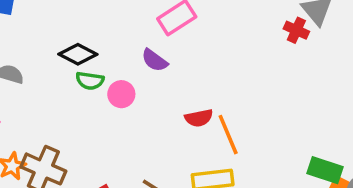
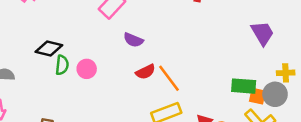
purple semicircle: (155, 60) -> (133, 40), moved
green semicircle: (90, 81) -> (62, 65), turned -78

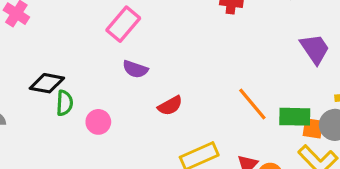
purple semicircle: (133, 40) -> (135, 69), moved
pink circle: (87, 69) -> (98, 122), moved
orange line: (169, 78) -> (252, 104), moved

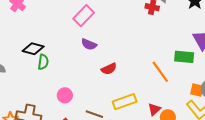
green rectangle: (295, 117) -> (184, 57), moved
pink circle: (98, 122) -> (65, 95), moved

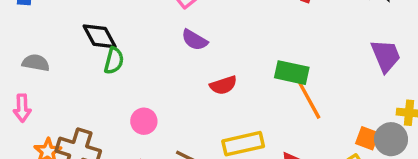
black diamond: (33, 49) -> (100, 36), turned 40
green rectangle: (184, 57) -> (292, 73), moved

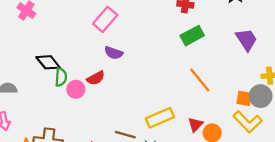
green rectangle: (292, 73) -> (192, 36), moved, turned -30
red semicircle: (223, 85) -> (96, 78), moved
pink circle: (144, 121) -> (76, 89), moved

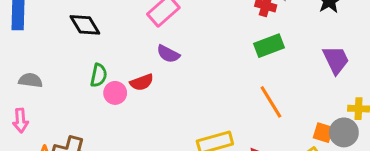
black diamond: (48, 62) -> (85, 25), moved

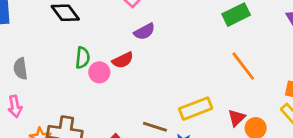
purple semicircle: (168, 54) -> (144, 32), turned -50
gray semicircle: (30, 80) -> (20, 69), turned -100

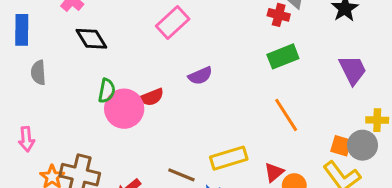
purple semicircle: (144, 32) -> (200, 76), moved
gray semicircle: (20, 69) -> (38, 73), moved
pink circle: (99, 72) -> (124, 109), size x1.6

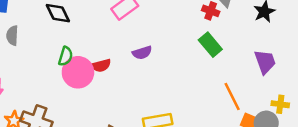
green rectangle: (283, 56) -> (210, 45), turned 65
orange line: (286, 115) -> (232, 96), moved

